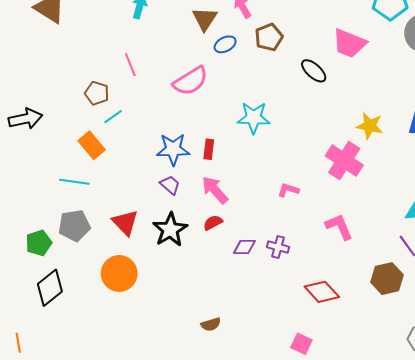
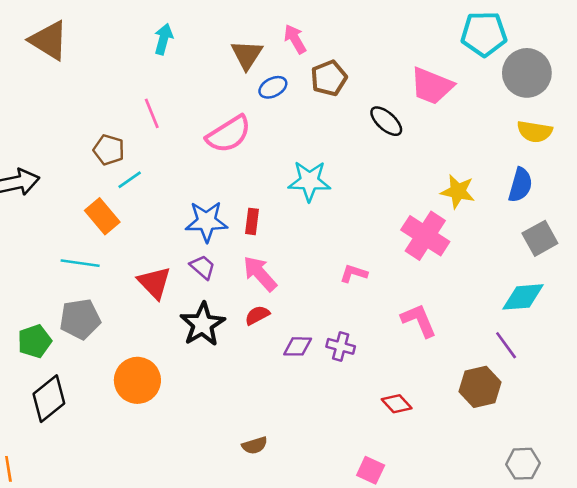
red triangle: (125, 223) -> (154, 283), moved
red diamond: (322, 292) -> (397, 404), size x0.7

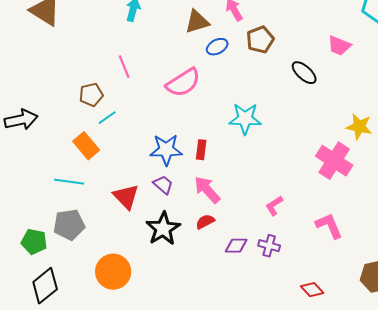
brown triangle: (247, 55) -> (197, 22), turned 40
pink trapezoid: (432, 86) -> (339, 46), size x0.7
brown pentagon: (109, 150) -> (91, 95), turned -30
pink L-shape: (354, 274) -> (274, 206), moved, turned -50
green pentagon: (35, 341) -> (34, 242), turned 30

